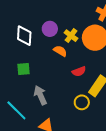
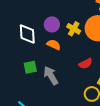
orange semicircle: (60, 51) -> (54, 45), moved
gray arrow: (40, 95) -> (51, 76), moved

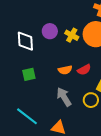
orange semicircle: (54, 45) -> (65, 70), moved, turned 144
gray arrow: (51, 76) -> (64, 97), moved

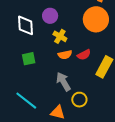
yellow cross: (72, 35) -> (60, 36), moved
yellow circle: (91, 100) -> (79, 100), moved

